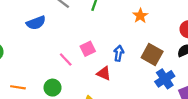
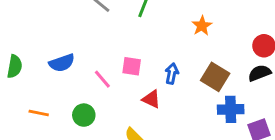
blue semicircle: (36, 23) -> (62, 63), moved
pink square: (88, 49) -> (132, 66), turned 32
blue cross: (165, 79) -> (231, 109), turned 30

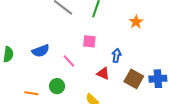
pink square: (132, 66) -> (89, 41), moved
brown square: (215, 77) -> (134, 79), moved
orange line: (39, 113) -> (31, 93), moved

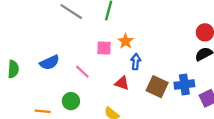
orange star: (136, 22) -> (126, 41), moved

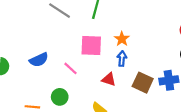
orange star: (126, 41) -> (122, 39), moved
pink square: (104, 48) -> (91, 46), size x1.5

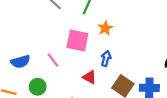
orange star: (122, 39) -> (105, 28), moved
blue semicircle: (39, 60) -> (20, 62), moved

